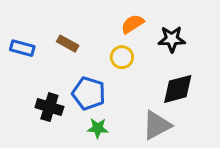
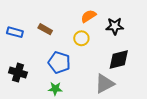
black cross: (49, 107) -> (18, 73), moved
green star: (98, 128) -> (55, 89), moved

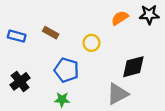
orange semicircle: (89, 16) -> (120, 18), moved
black star: (115, 26) -> (149, 15), moved
black cross: (18, 73) -> (20, 81), turned 36

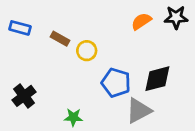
blue rectangle: (17, 36) -> (20, 28), moved
yellow circle: (91, 43) -> (87, 51), moved
blue pentagon: (67, 70) -> (116, 83), moved

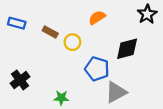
black star: (176, 17) -> (147, 14), turned -30
orange semicircle: (141, 21) -> (97, 18), moved
black diamond: (157, 79) -> (127, 49), moved

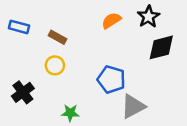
black star: (147, 14) -> (148, 17), moved
yellow circle: (72, 42) -> (55, 65), moved
black diamond: (127, 49) -> (161, 47), moved

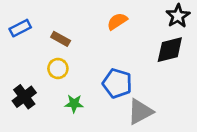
black star: (148, 17) -> (178, 16), moved
blue rectangle: (19, 27) -> (20, 28), turned -42
green star: (70, 113) -> (74, 104), moved

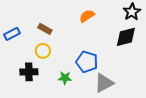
blue rectangle: (20, 28) -> (12, 34), moved
black cross: (24, 97) -> (29, 72), moved, turned 36
green star: (74, 104) -> (65, 78), moved

